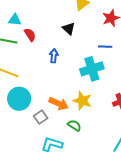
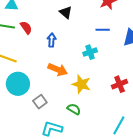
red semicircle: (30, 35) -> (26, 28), moved
cyan cross: (92, 69) -> (90, 52), size x0.6
orange arrow: (59, 104) -> (58, 70), moved

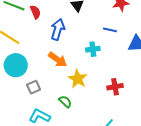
blue arrow: (52, 40) -> (58, 29), size x1.5

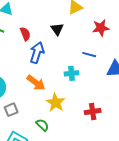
red semicircle: (35, 12) -> (25, 34), moved

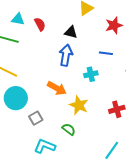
black triangle: (57, 29) -> (71, 32), turned -32
red semicircle: (25, 34) -> (40, 24), moved
blue arrow: (37, 53) -> (66, 55), moved

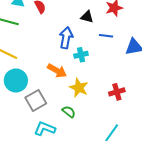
black triangle: (71, 32) -> (87, 17), moved
cyan cross: (91, 74) -> (81, 55), moved
gray square: (36, 118) -> (36, 101), size x1.5

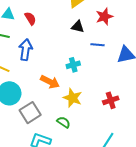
blue arrow: (66, 38) -> (26, 50), moved

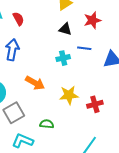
cyan cross: (73, 65) -> (63, 58), moved
yellow star: (73, 98) -> (69, 95), moved, turned -30
green semicircle: (64, 122) -> (47, 124), turned -32

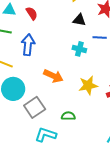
cyan cross: (63, 58) -> (79, 49), turned 32

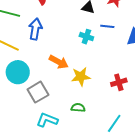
yellow star: (88, 85) -> (81, 77), moved
green semicircle: (68, 116) -> (78, 108), moved

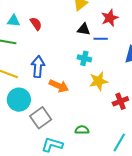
blue line: (107, 26) -> (101, 39), moved
blue arrow: (35, 29) -> (38, 67), moved
yellow star: (81, 77) -> (99, 81), moved

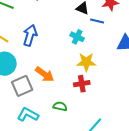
orange arrow: (59, 86) -> (45, 74), moved
red cross: (120, 101) -> (82, 84), moved

